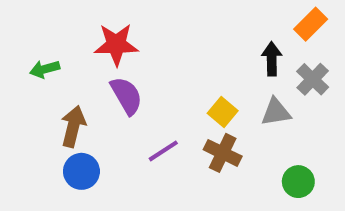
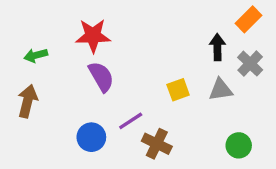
yellow square: (223, 112) -> (178, 90), turned 30
brown arrow: (73, 126) -> (28, 101), moved
brown cross: (223, 153) -> (157, 144), moved
blue circle: (81, 171) -> (91, 137), moved

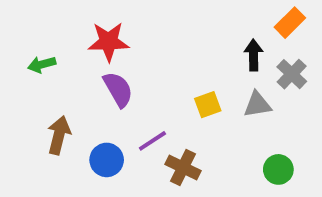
brown arrow: (28, 101) -> (59, 135), moved

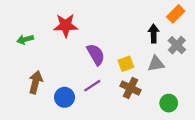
purple semicircle: (118, 89) -> (96, 54), moved
brown cross: (183, 168) -> (131, 88), moved

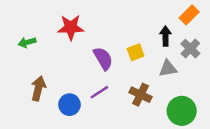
yellow square: (126, 64) -> (136, 52), moved
green circle: (169, 103) -> (182, 111), size x1.5

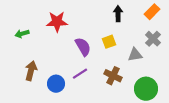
black arrow: (165, 36) -> (118, 14), moved

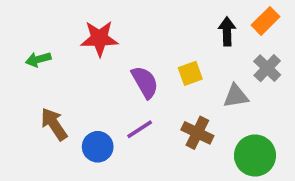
black arrow: (118, 14) -> (227, 31), moved
brown arrow: (31, 71) -> (54, 124), turned -48

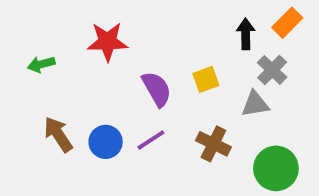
gray cross: (267, 68) -> (272, 70), moved
blue circle: (98, 147) -> (106, 142), moved

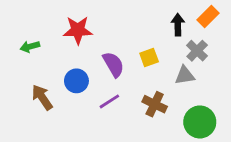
blue circle: (106, 142) -> (76, 81), moved

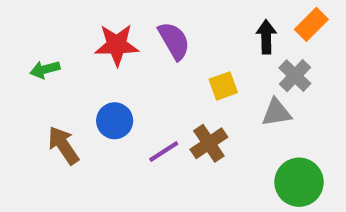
purple semicircle: (113, 64) -> (174, 41), moved
brown cross: (155, 104) -> (209, 143), moved, turned 30

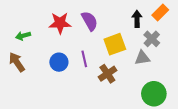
yellow square: (223, 86) -> (115, 44), size x1.5
brown arrow: (63, 145) -> (17, 62), moved
purple line: (164, 151) -> (84, 59), moved, turned -70

